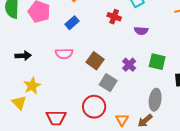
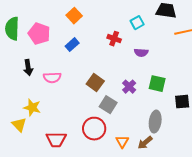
pink semicircle: (64, 54) -> (52, 78), moved
black arrow: (23, 56) -> (28, 68), moved, turned 84
yellow star: (32, 86) -> (32, 108), turned -30

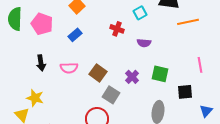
black arrow: (28, 68) -> (41, 63), moved
pink semicircle: (52, 78) -> (69, 68), moved

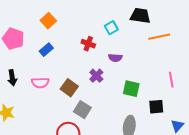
purple cross: (132, 77) -> (96, 76), moved

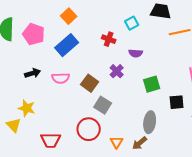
blue rectangle: (46, 50) -> (67, 45), size x1.6
black arrow: (12, 78) -> (33, 73), turned -98
green square: (131, 89) -> (152, 84), turned -30

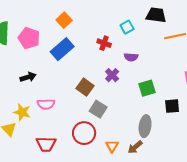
pink semicircle: (61, 78) -> (46, 104), moved

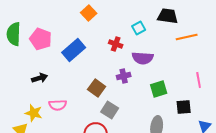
orange square: (64, 20) -> (89, 13), moved
purple semicircle: (131, 57) -> (143, 58), size x1.5
purple cross: (112, 75) -> (124, 76), turned 32

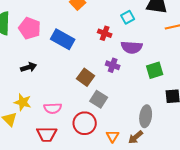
blue rectangle: (74, 50) -> (63, 39), turned 70
purple cross: (124, 76) -> (113, 65), turned 32
green square: (159, 89) -> (155, 70), moved
pink semicircle: (58, 105) -> (53, 108), moved

